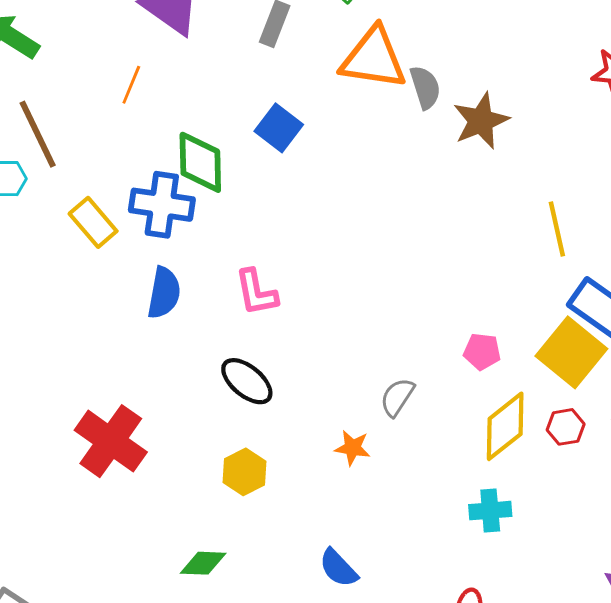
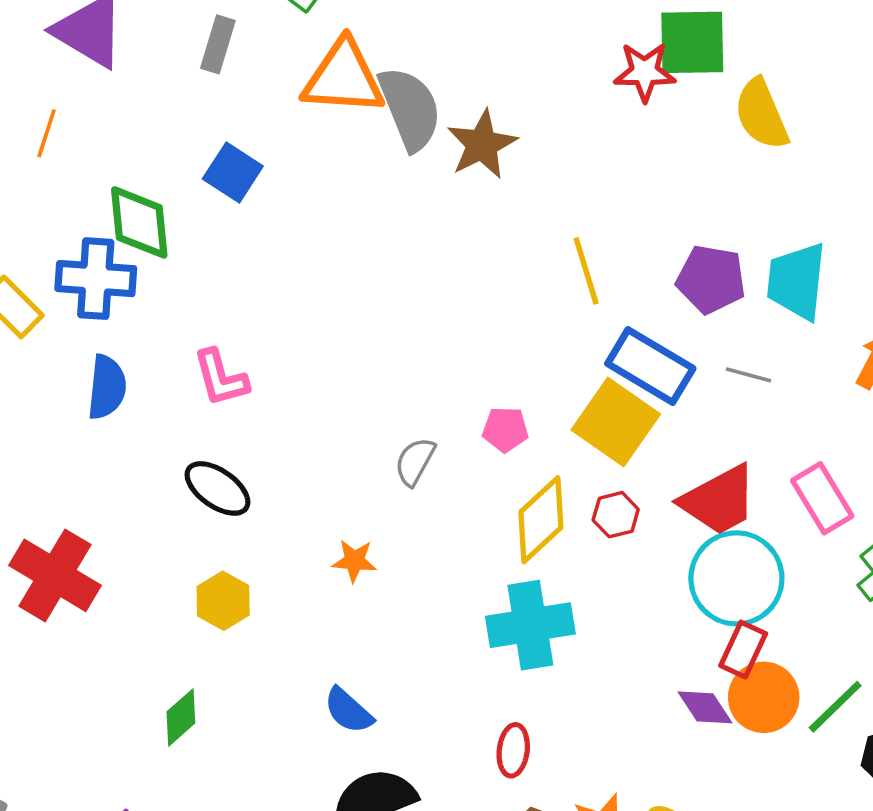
gray semicircle: (425, 87) -> (410, 108), size x1.6
gray semicircle: (397, 397) -> (415, 461), moved
cyan cross: (490, 511) -> (530, 625), size x1.6
green diamond: (203, 563) -> (181, 717), turned -39

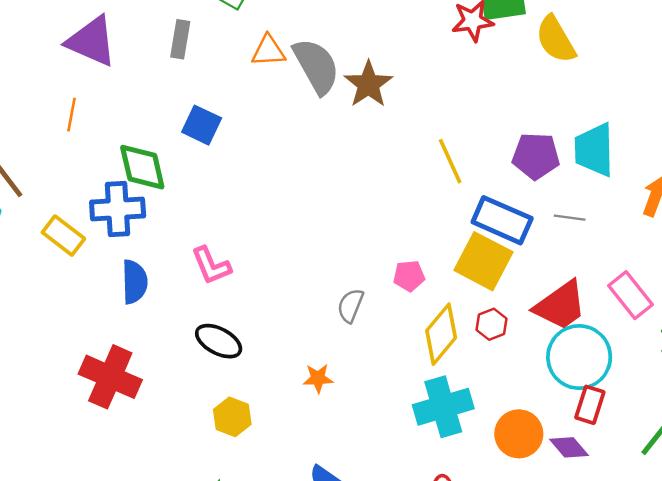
orange triangle: (343, 78) -> (268, 51), size x0.6
red cross: (55, 575) -> (110, 377), moved
orange circle: (764, 697) -> (519, 434), moved

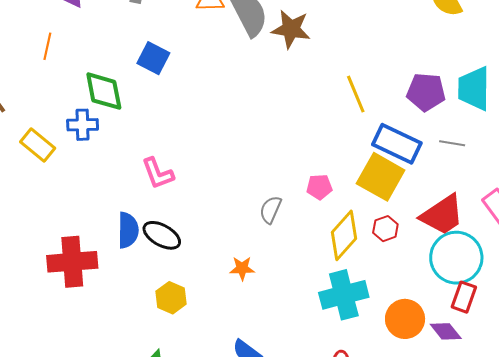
brown star: (368, 84) -> (291, 29), turned -30
blue cross: (118, 209) -> (83, 125), size x0.7
blue semicircle: (135, 282) -> (128, 230), moved
red cross: (110, 377) -> (72, 262), turned -30

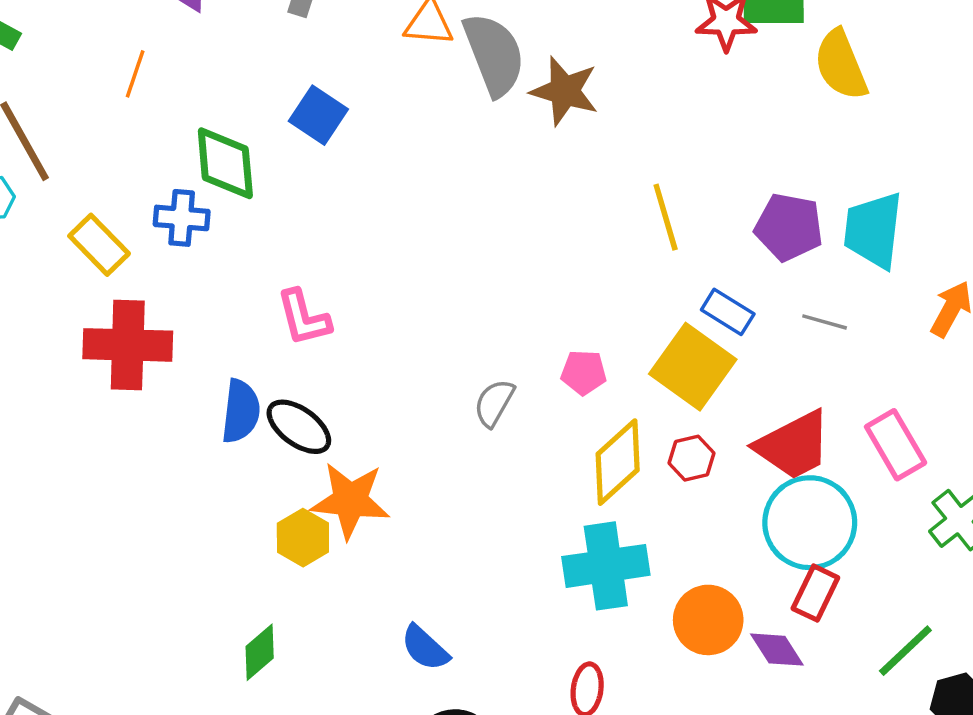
blue rectangle: (397, 144) -> (728, 312), size x0.6
red cross: (72, 262) -> (128, 345), moved
orange star: (242, 268) -> (350, 500), moved, size x1.8

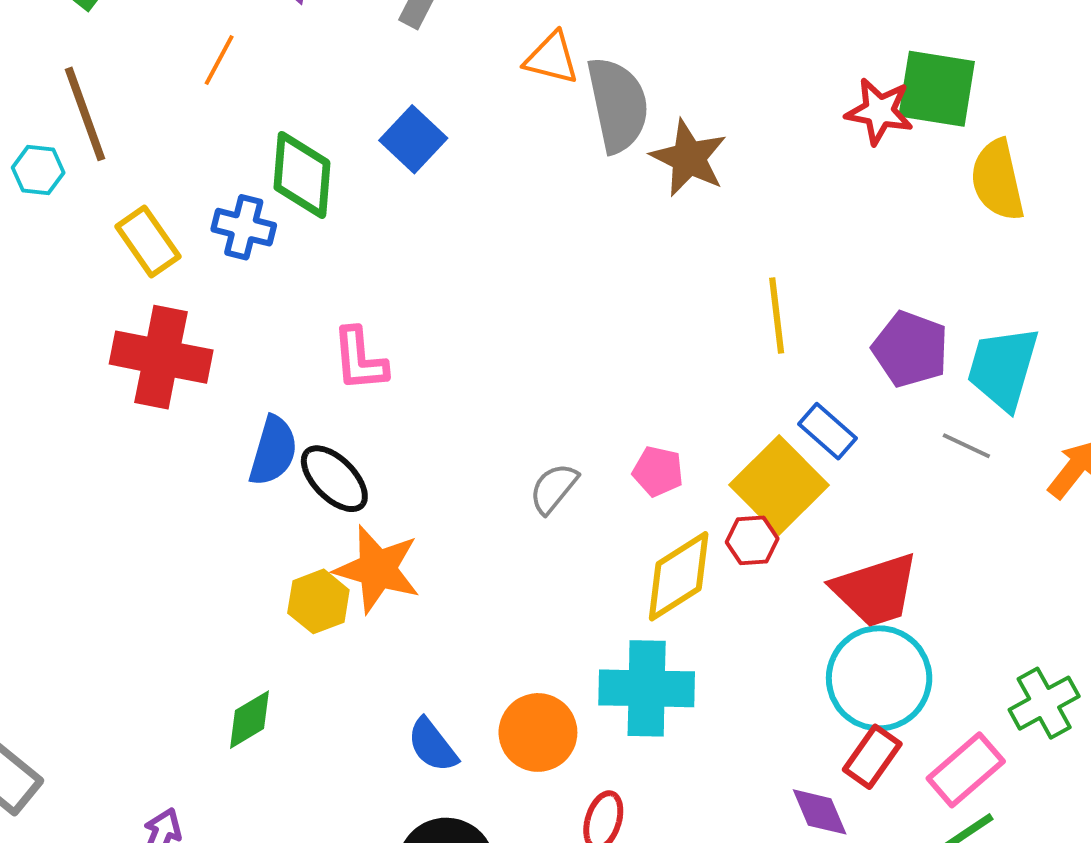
gray line: (825, 322) -> (966, 446), moved
pink rectangle: (896, 445) -> (966, 770), moved, turned 70
red hexagon: (691, 458) -> (752, 540), moved
orange circle: (708, 620) -> (538, 732), moved

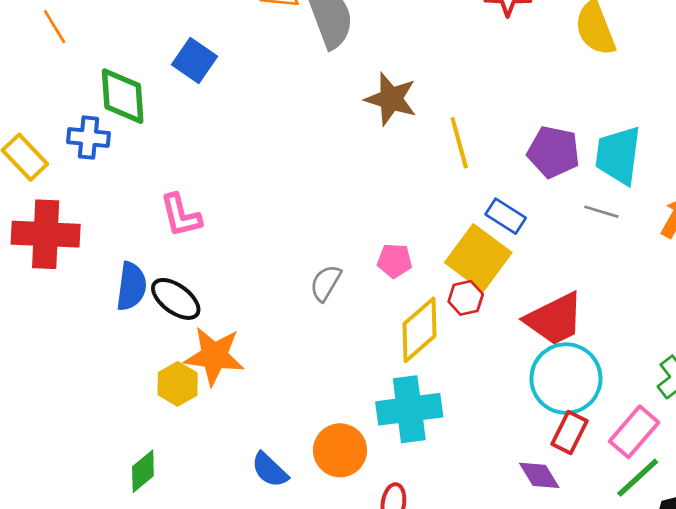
orange line: (219, 60) -> (55, 27), turned -51
brown star: (689, 158) -> (391, 99), moved

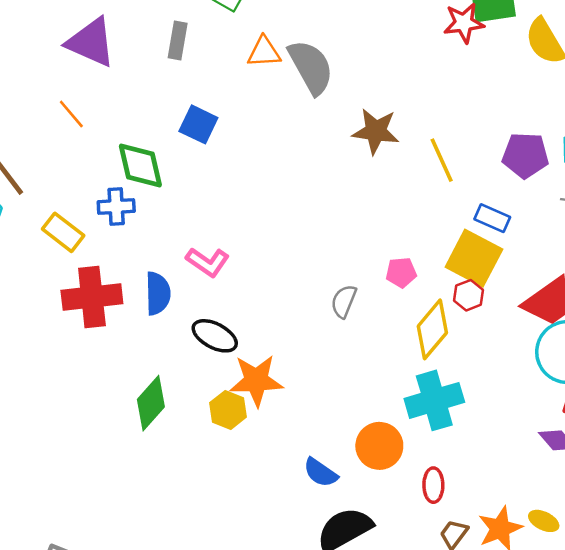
pink L-shape: (181, 215) -> (208, 262), turned -33
blue semicircle: (131, 286) -> (158, 293), moved
green diamond: (143, 471) -> (151, 403), moved, size x1.4

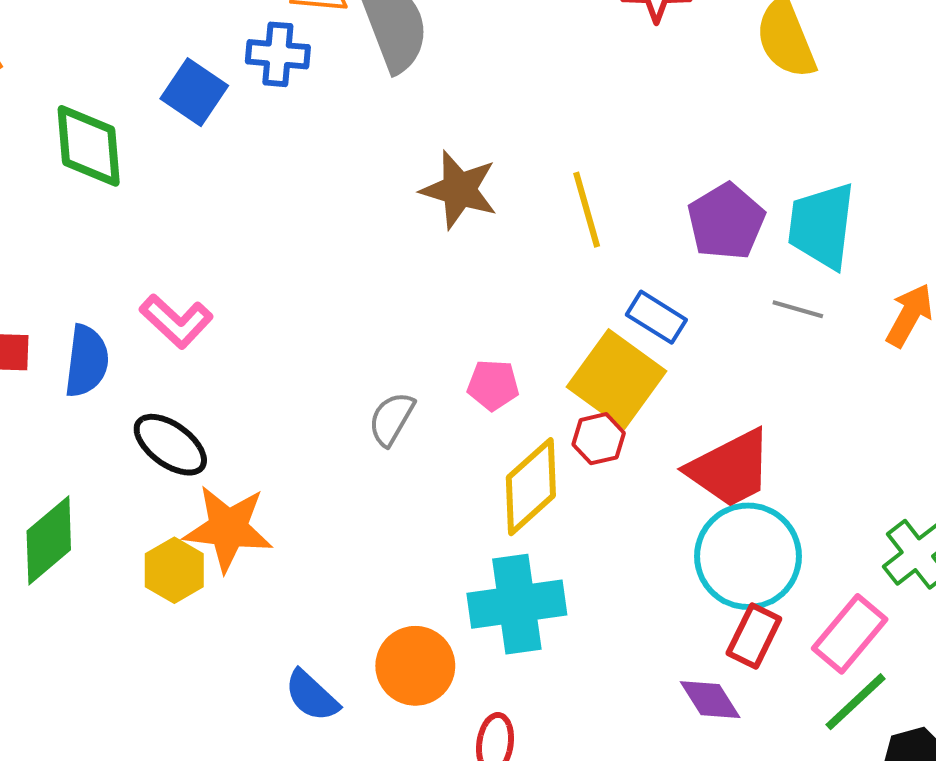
brown star: (376, 131) -> (459, 190), moved
purple pentagon: (525, 155) -> (726, 222), turned 30
blue cross: (116, 206) -> (278, 54), moved

